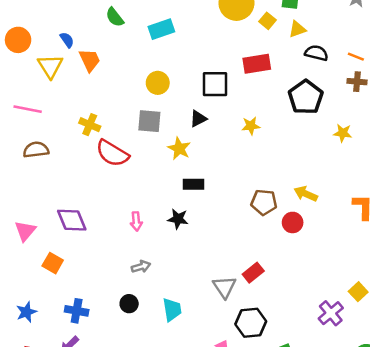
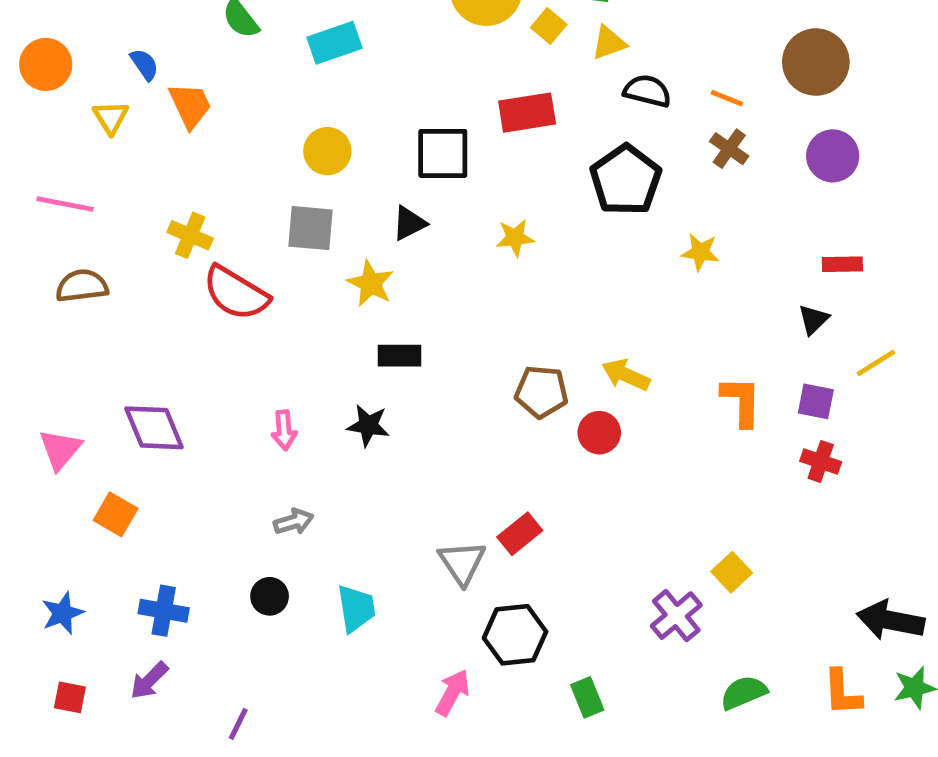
yellow triangle: (50, 66) -> (111, 117), size x0.7
brown cross: (357, 82) -> (729, 149), turned 30

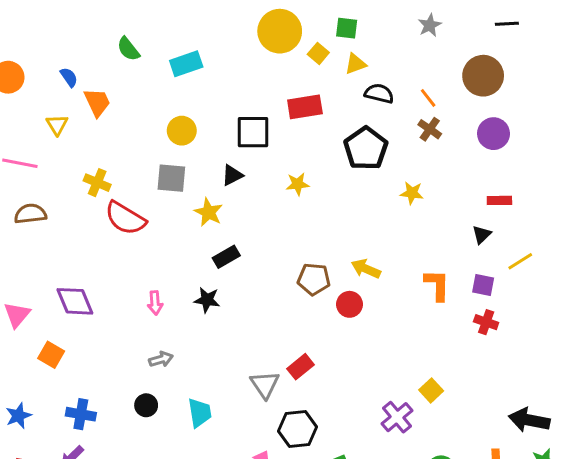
orange line: (727, 98) -> (428, 98), turned 30
yellow triangle: (111, 117) -> (57, 125), moved
black rectangle: (399, 356) -> (226, 257), turned -30

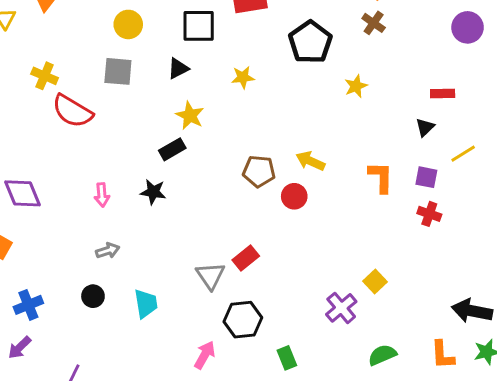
purple circle: (493, 134) -> (468, 27), moved
yellow star: (412, 193) -> (356, 86), turned -30
yellow star: (208, 212) -> (190, 116), moved
blue cross: (81, 414) -> (28, 305), turned -32

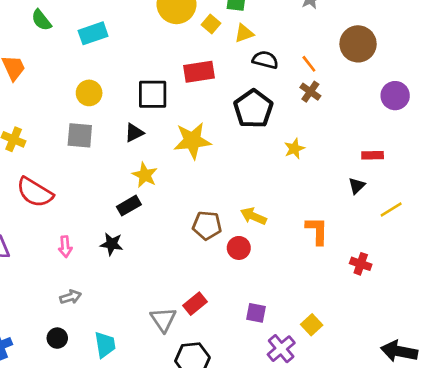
yellow star: (243, 77) -> (192, 141), size x1.8
red semicircle: (72, 111) -> (35, 192), moved
purple square: (426, 177) -> (256, 313), moved

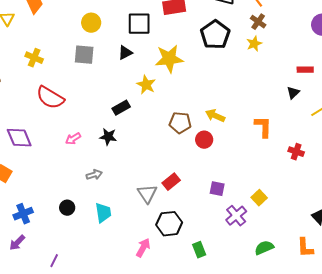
yellow star: (294, 149) -> (254, 44), moved
yellow star: (145, 175) -> (146, 85), moved
pink arrow: (65, 247) -> (73, 139), turned 63
gray arrow: (71, 297) -> (94, 175), moved

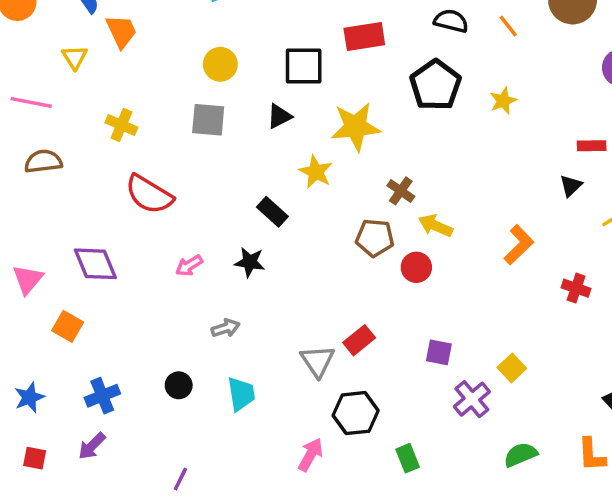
brown cross: (258, 22) -> (401, 191), moved
black rectangle: (121, 108) -> (272, 212), turned 72
orange L-shape: (263, 127) -> (519, 245), turned 45
purple line: (54, 261) -> (180, 479), moved

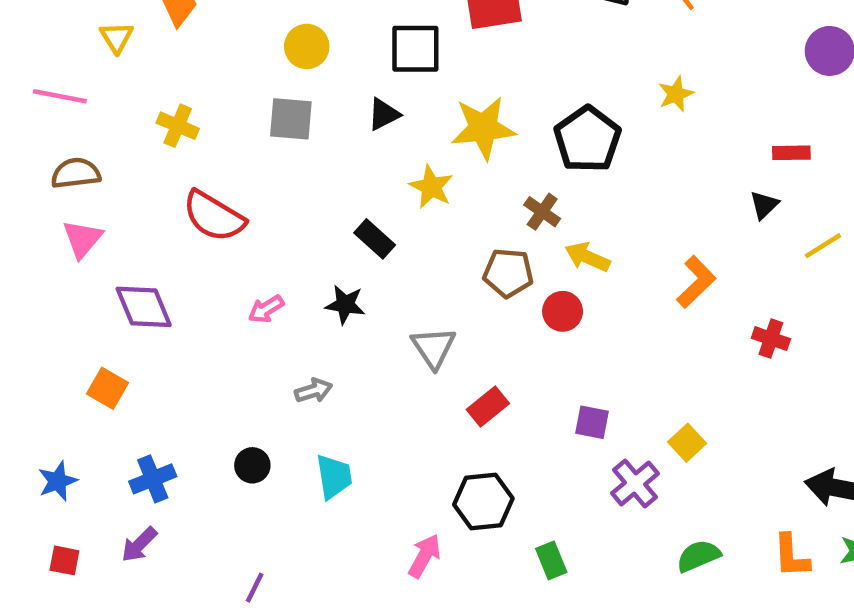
black pentagon: (435, 85) -> (587, 139), moved
pink triangle: (28, 279) -> (83, 239), moved
gray triangle: (317, 361) -> (433, 348), moved

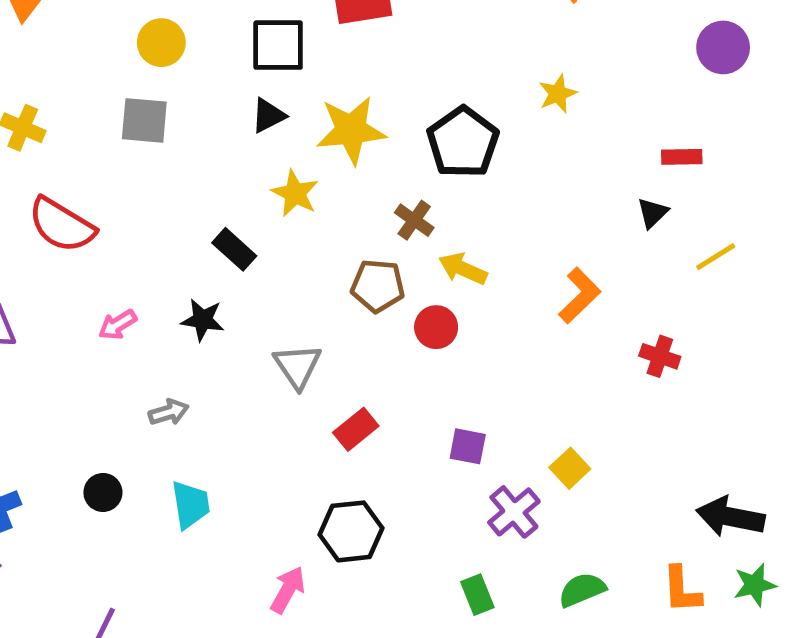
black triangle: (384, 114) -> (268, 116), moved
green rectangle: (551, 560) -> (477, 595), moved

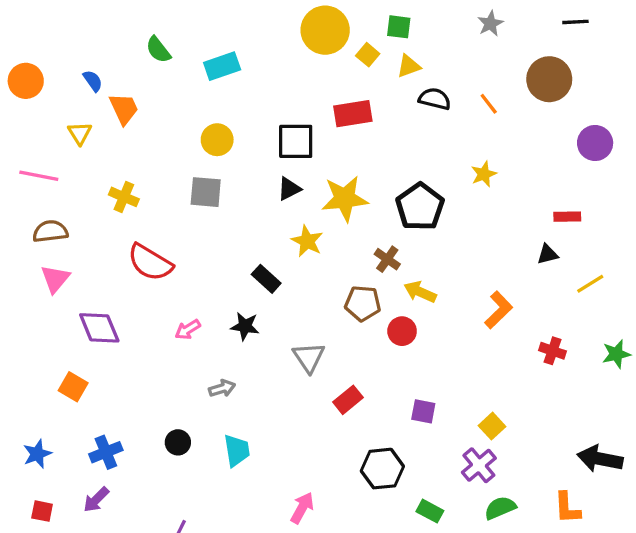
black triangle: (653, 213) -> (548, 254), turned 30
purple cross: (514, 512) -> (479, 465), moved
black hexagon: (351, 531) -> (382, 469), moved
green star: (755, 585) -> (616, 354), moved
green rectangle: (477, 595) -> (430, 511), turned -40

